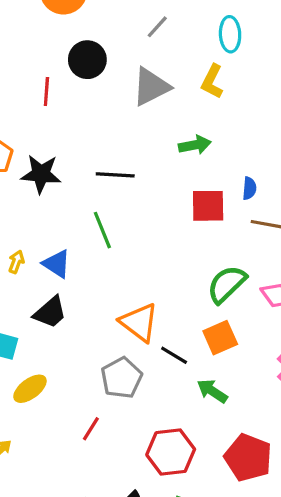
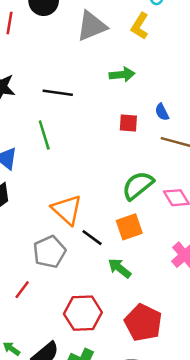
blue semicircle: (249, 188) -> (162, 112), turned 144
red square: (208, 206) -> (128, 123), size x0.7

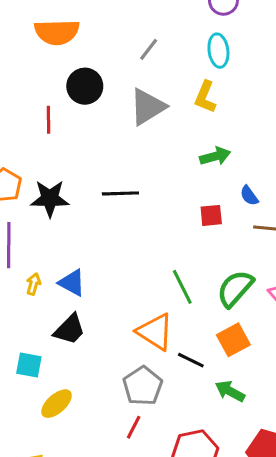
green arrow: (122, 75) -> (215, 156), moved
green line: (44, 135) -> (182, 287), moved
red line: (22, 290) -> (134, 427), moved

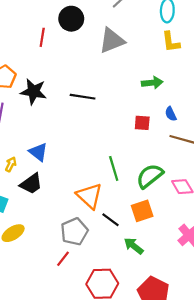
yellow L-shape: (205, 97) -> (171, 42), moved, turned -40
yellow arrow: (33, 284) -> (11, 164), moved

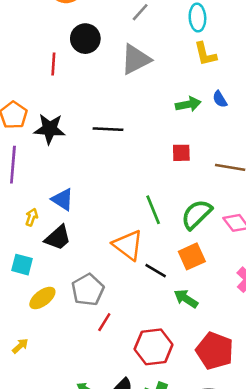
blue semicircle: (171, 114) -> (220, 99), moved
gray pentagon: (74, 232) -> (88, 290), moved

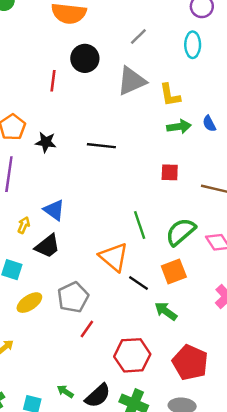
yellow L-shape: (205, 54) -> (170, 95), moved
black star: (50, 129) -> (46, 142), size x0.7

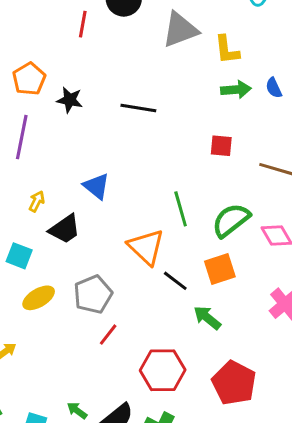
blue triangle: (54, 210) -> (96, 186), moved

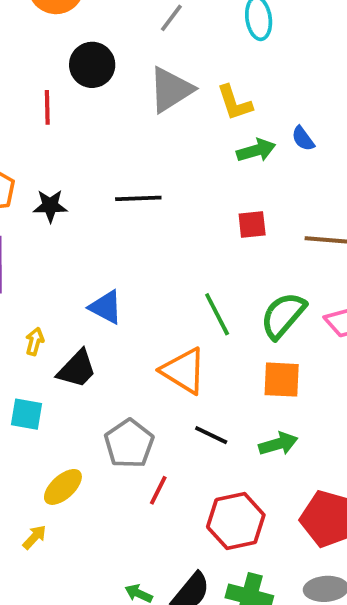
orange square: (220, 269) -> (282, 380), turned 32
black line: (175, 281) -> (211, 435), moved
yellow ellipse: (39, 298) -> (63, 487), moved
green arrow: (207, 318) -> (278, 444), turned 136

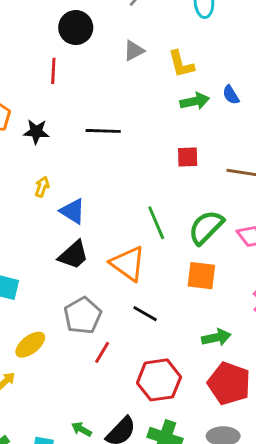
gray triangle: (171, 90) -> (134, 51), size x0.6
red line: (47, 107) -> (53, 71), moved
yellow arrow: (35, 341) -> (42, 187), moved
black trapezoid: (77, 369) -> (73, 255), moved
green arrow: (278, 444) -> (216, 337), moved

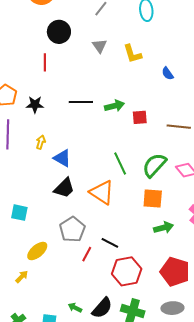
gray triangle: (134, 51) -> (100, 46), turned -35
green arrow: (195, 101) -> (114, 106), moved
black line: (145, 314) -> (110, 243), moved
green arrow: (216, 337) -> (164, 228), moved

